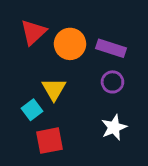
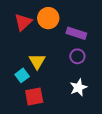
orange circle: (70, 44) -> (48, 18), moved

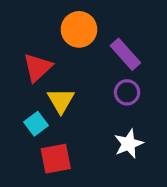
red triangle: (23, 22) -> (38, 68), moved
purple rectangle: (76, 33) -> (125, 54), turned 30

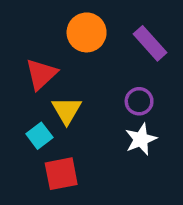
purple rectangle: (125, 54) -> (150, 43), moved
white star: (129, 144) -> (141, 139), moved

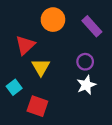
cyan square: (39, 136) -> (14, 87), moved
red square: (61, 174) -> (37, 106), turned 30

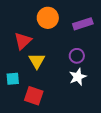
purple rectangle: (92, 26) -> (83, 24), turned -66
cyan square: (14, 87) -> (13, 79), turned 32

